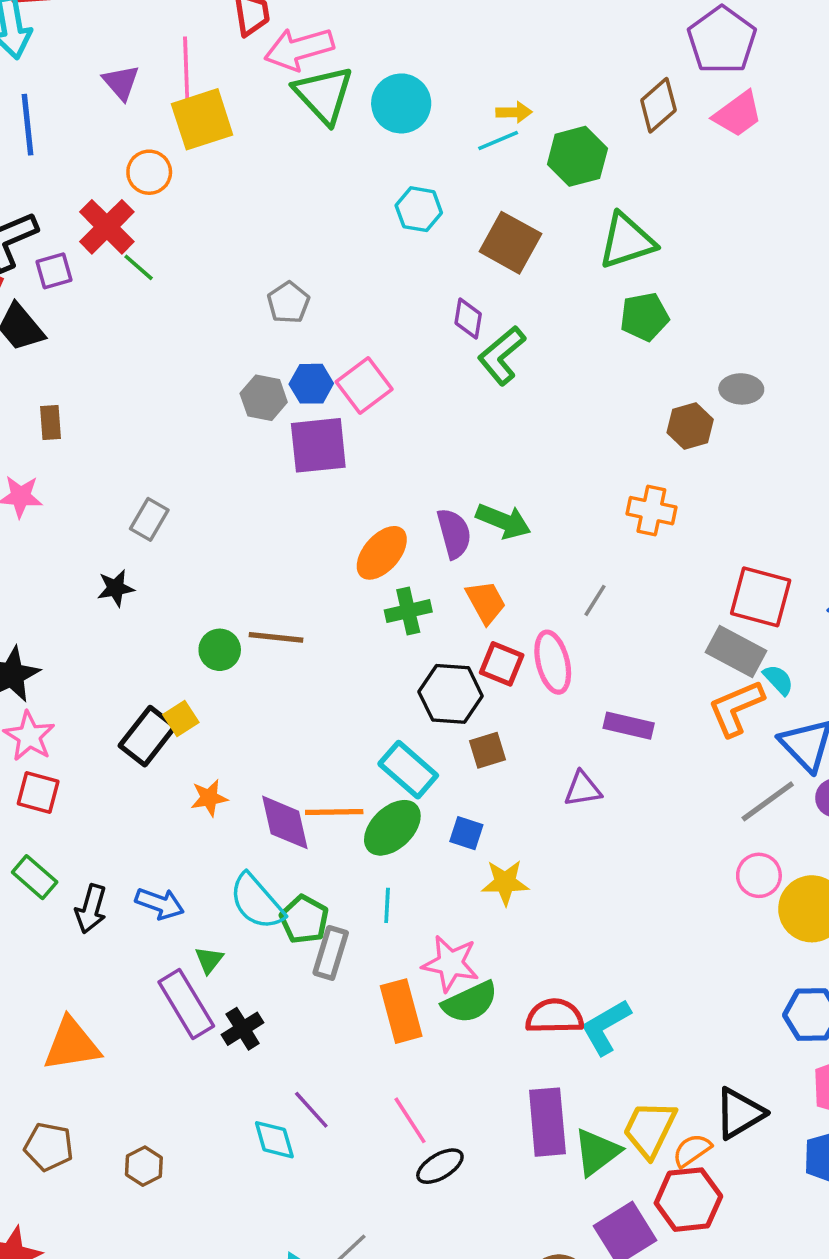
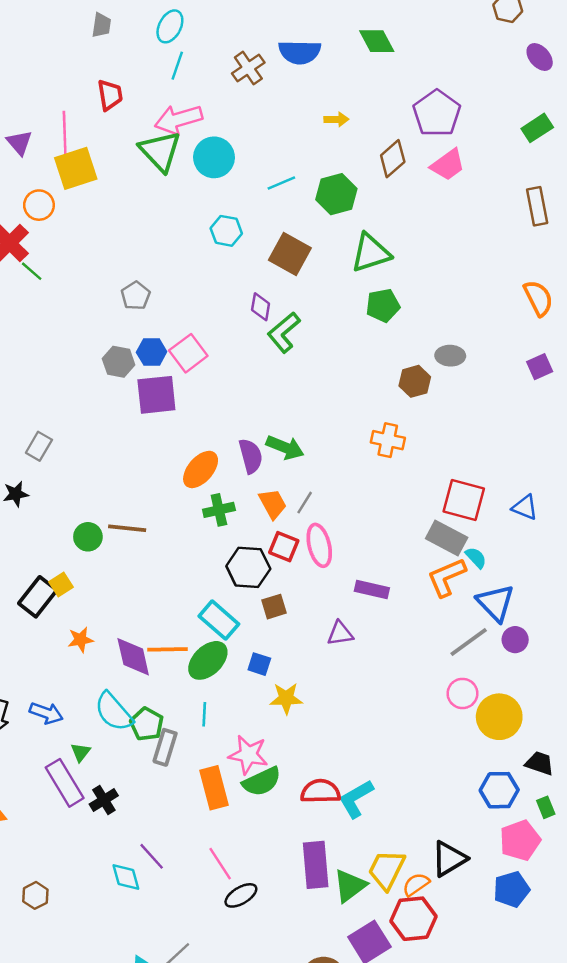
pink arrow: (299, 49) -> (179, 119), moved
yellow arrow: (514, 112) -> (336, 119), moved
gray line: (595, 600) -> (305, 503), moved

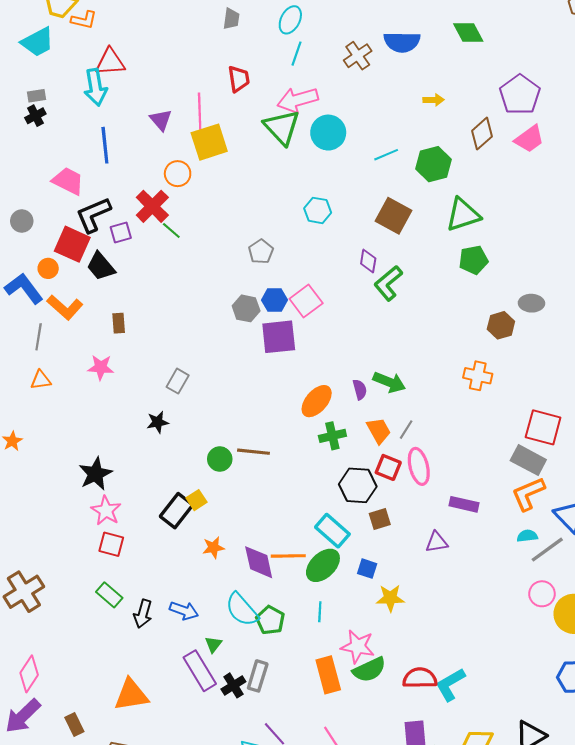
cyan hexagon: (226, 231) -> (318, 210), moved
purple semicircle: (251, 456) -> (360, 390), size x0.7
cyan semicircle: (476, 558) -> (527, 536), moved, turned -54
gray rectangle: (165, 747) -> (258, 676), moved

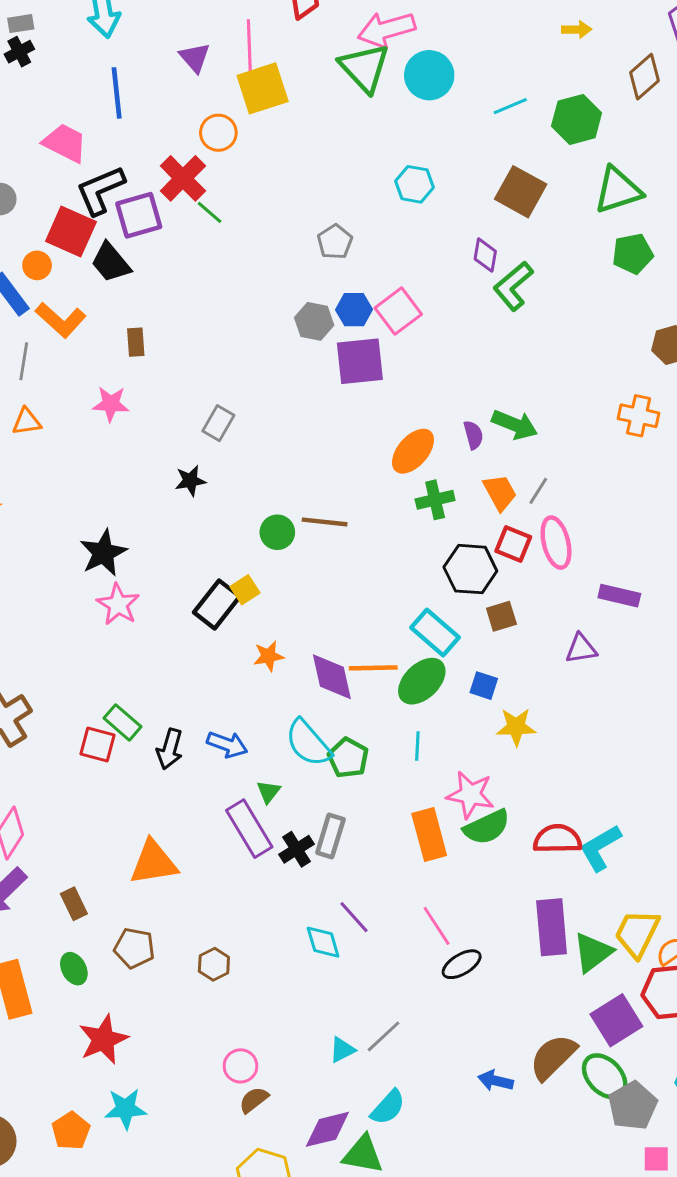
purple square: (121, 233) -> (139, 215), size x1.5
red square: (111, 544) -> (97, 745), moved

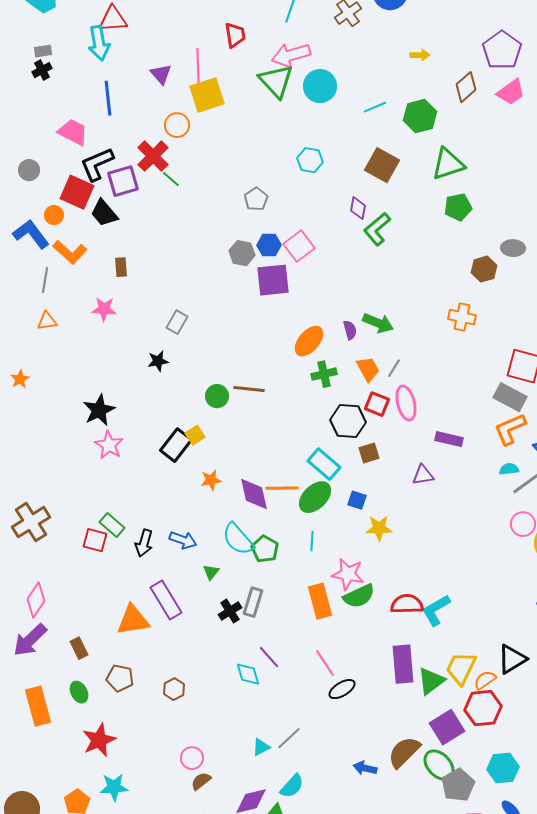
purple rectangle: (249, 829) -> (166, 600), moved

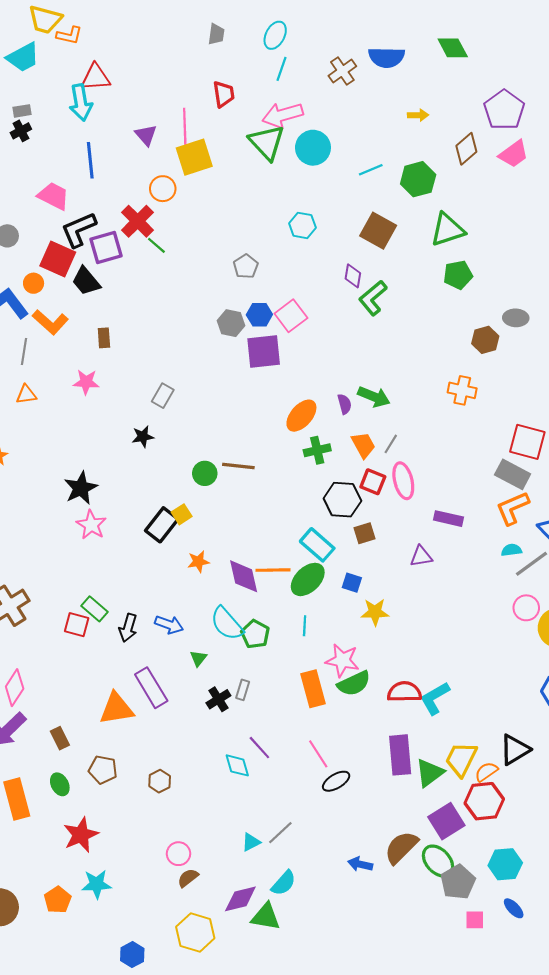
gray rectangle: (253, 602) -> (243, 690), size x0.7

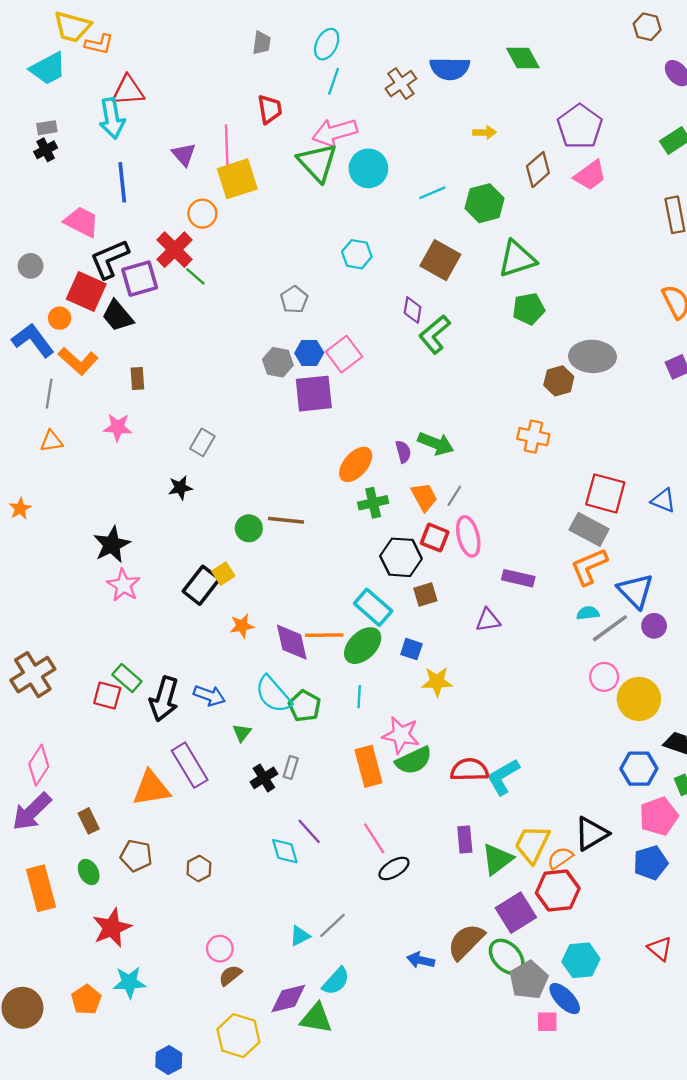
gray ellipse: (516, 318) -> (593, 356), size x1.6
black arrow: (128, 628) -> (164, 699), size x1.4
purple rectangle: (400, 755) -> (465, 839), size x0.6
blue ellipse: (514, 908) -> (565, 999), moved, size x1.4

